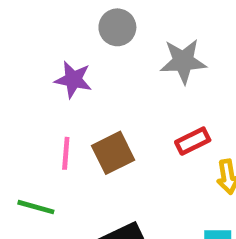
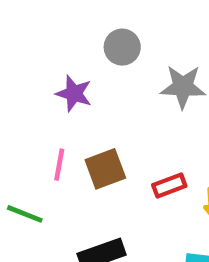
red rectangle: (193, 141) -> (169, 186), moved

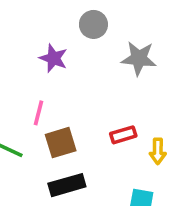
brown square: (105, 169) -> (61, 143), moved

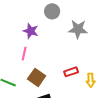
pink line: (38, 113) -> (24, 54), moved
brown square: (61, 143) -> (37, 77), turned -36

